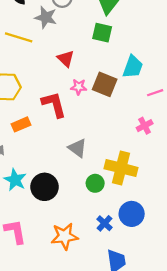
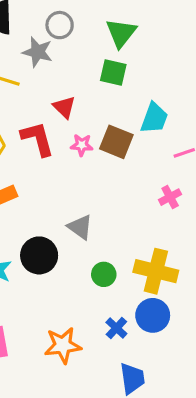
red L-shape: (54, 104) -> (38, 139), moved
yellow cross: (121, 168) -> (156, 271), moved
black circle: (45, 187) -> (39, 255), moved

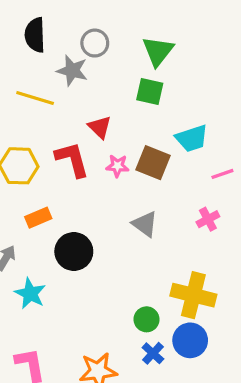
cyan trapezoid: (154, 118) -> (192, 138), turned 52
gray triangle: (80, 227) -> (145, 224), moved
black circle: (39, 255) -> (74, 251), moved
green circle: (104, 274) -> (147, 319), moved

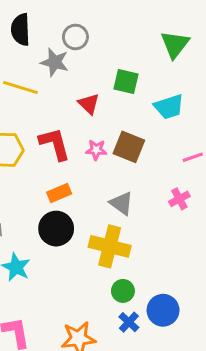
green triangle: (158, 51) -> (175, 44), moved
red triangle: (100, 127) -> (89, 104), moved
cyan trapezoid: (192, 138) -> (169, 107), moved
orange rectangle: (38, 218) -> (59, 193), moved
yellow cross: (193, 295) -> (110, 246), moved

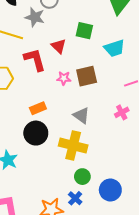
red L-shape: (55, 144) -> (35, 60), moved
brown square: (129, 147) -> (87, 76), turned -35
blue cross: (129, 322) -> (75, 198), moved

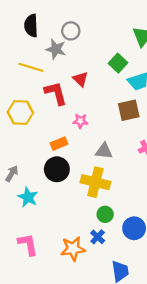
green square: (84, 31) -> (118, 63), moved, turned 30
brown square: (87, 76) -> (129, 110), moved
pink star: (64, 78) -> (80, 121), moved
gray triangle: (81, 115) -> (104, 151), turned -30

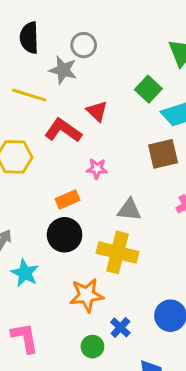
red L-shape: (56, 93) -> (63, 130), turned -40
green circle: (105, 214) -> (92, 347), moved
orange star: (73, 249) -> (87, 295), moved

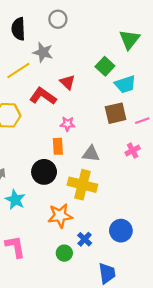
gray circle: (84, 45) -> (58, 19), moved
yellow line: (29, 95) -> (18, 70), turned -50
orange rectangle: (67, 199) -> (58, 146), moved, turned -70

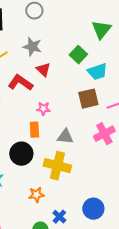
gray star: (43, 52) -> (32, 47), moved
pink cross: (133, 151) -> (104, 134), size x1.5
orange star: (60, 216) -> (36, 195), size x0.7

